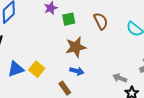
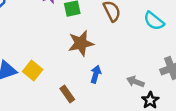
blue arrow: (77, 71) -> (96, 74), moved, turned -88

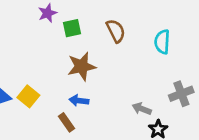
cyan semicircle: (154, 21) -> (162, 42), turned 55
blue arrow: (96, 74) -> (79, 101), moved, turned -98

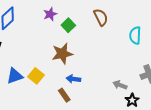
green square: (72, 28) -> (68, 25), turned -32
brown semicircle: (116, 31) -> (101, 17), moved
brown star: (82, 66) -> (62, 54), moved

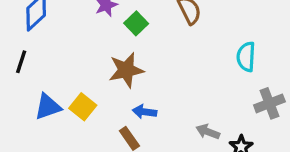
cyan semicircle: (135, 35) -> (246, 57), moved
gray arrow: (120, 85) -> (208, 132), moved

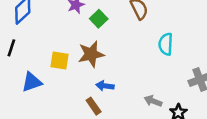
cyan semicircle: (246, 57) -> (166, 44), moved
yellow square: (83, 107) -> (59, 61), moved, turned -30

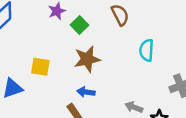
brown star: (91, 54) -> (87, 59), moved

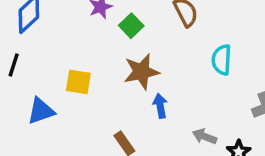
blue arrow: (86, 92) -> (160, 106), moved, turned 72

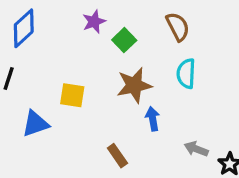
cyan semicircle: (222, 60) -> (186, 74), moved

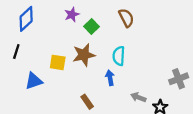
cyan semicircle: (186, 74) -> (119, 56), moved
brown star: (134, 85) -> (84, 55), moved

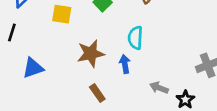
brown star: (84, 55) -> (91, 54), moved
yellow square: (58, 62) -> (62, 14), moved

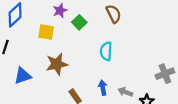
brown star: (91, 54) -> (57, 64), moved
blue arrow: (125, 64) -> (103, 88), moved

